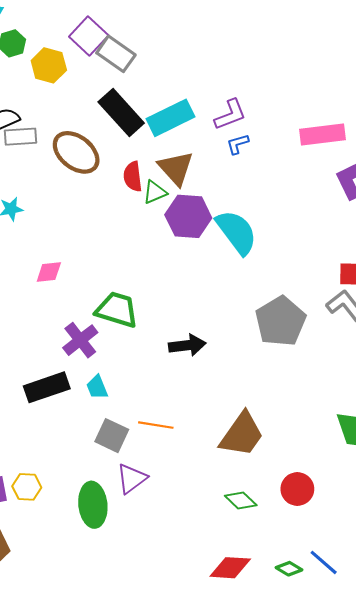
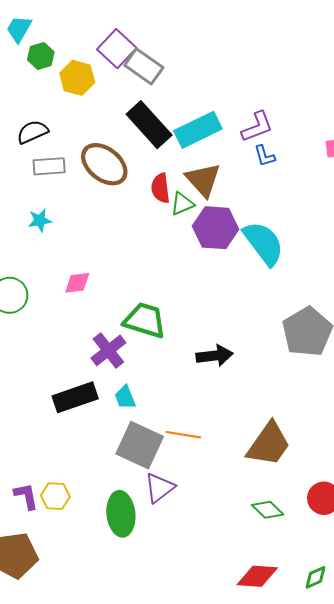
gray rectangle: (21, 137) -> (49, 166), moved
blue L-shape: (238, 144) -> (265, 156), turned -90
gray square: (112, 436) -> (140, 445), size x1.4
green diamond: (289, 569) -> (316, 577), turned -55

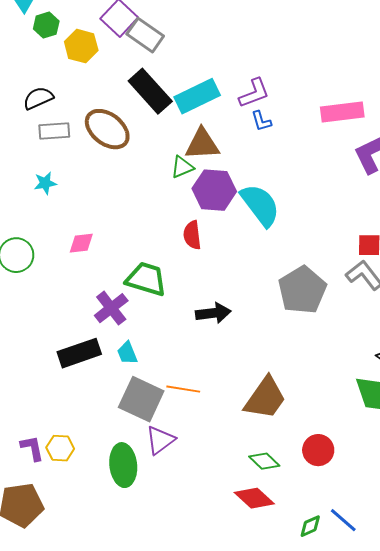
brown triangle: (203, 180) -> (202, 144), turned -51
red semicircle: (160, 188) -> (192, 235), moved
red diamond: (257, 576) -> (254, 498), moved, turned 39

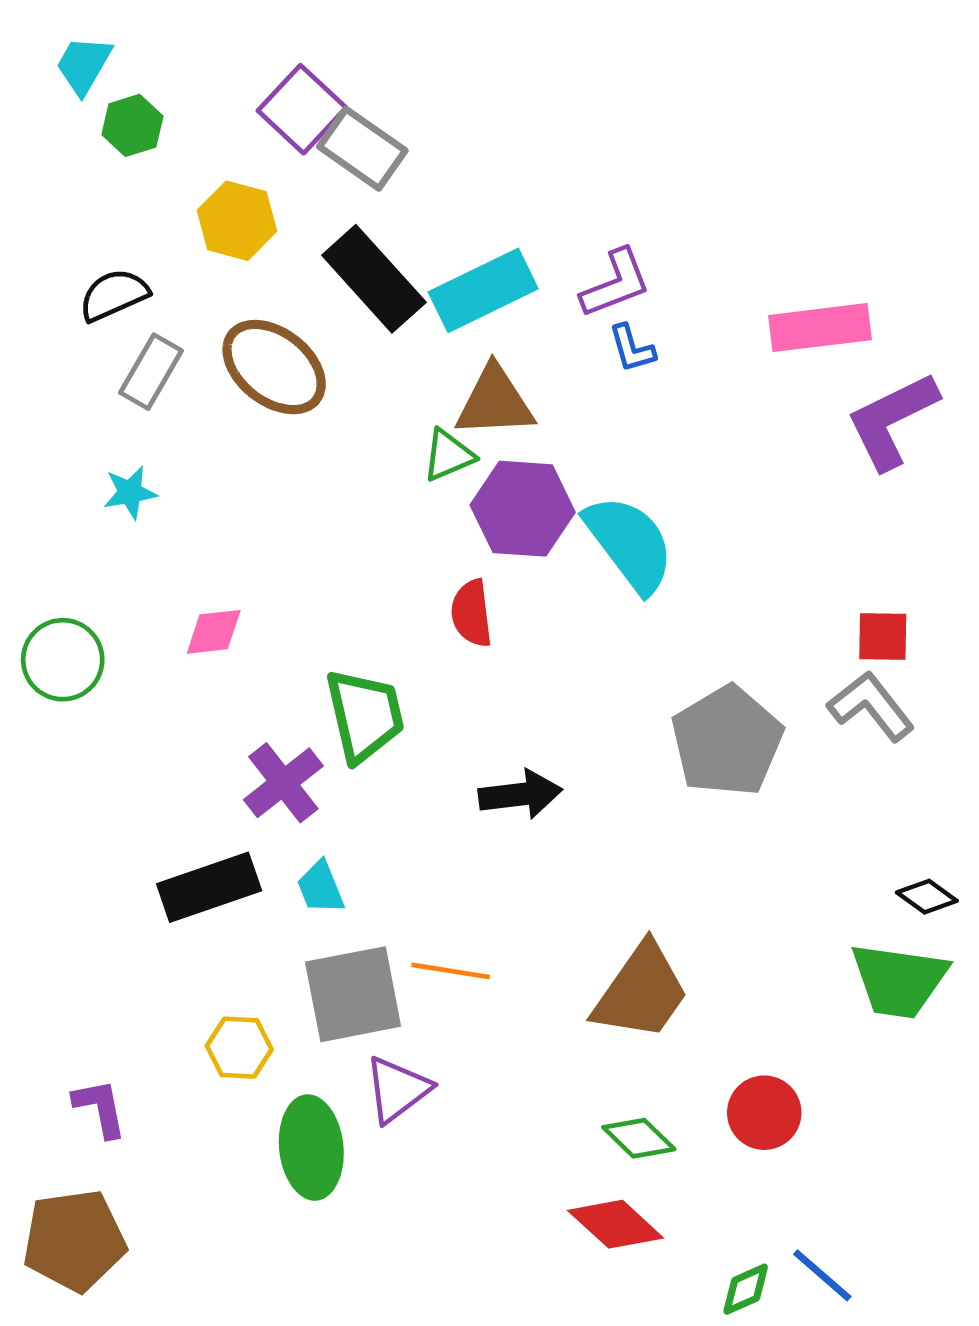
yellow hexagon: (81, 46) -> (237, 221), moved
gray rectangle: (54, 131) -> (151, 372), turned -56
green trapezoid: (146, 279) -> (365, 715), turned 60
gray square: (141, 399) -> (353, 994), turned -36
yellow hexagon: (60, 448) -> (239, 1048), moved

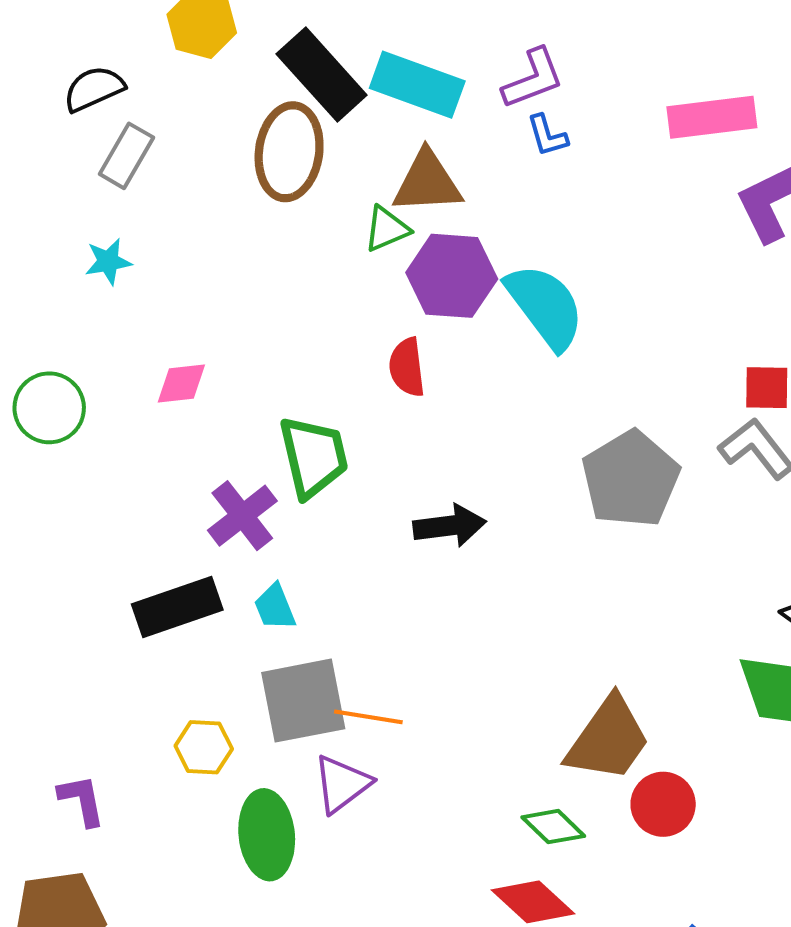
cyan rectangle: (483, 290) -> (417, 85), turned 46
brown ellipse: (274, 367) -> (289, 152), moved, turned 60
orange line: (451, 971) -> (368, 717), moved
brown trapezoid: (641, 992) -> (608, 739), moved

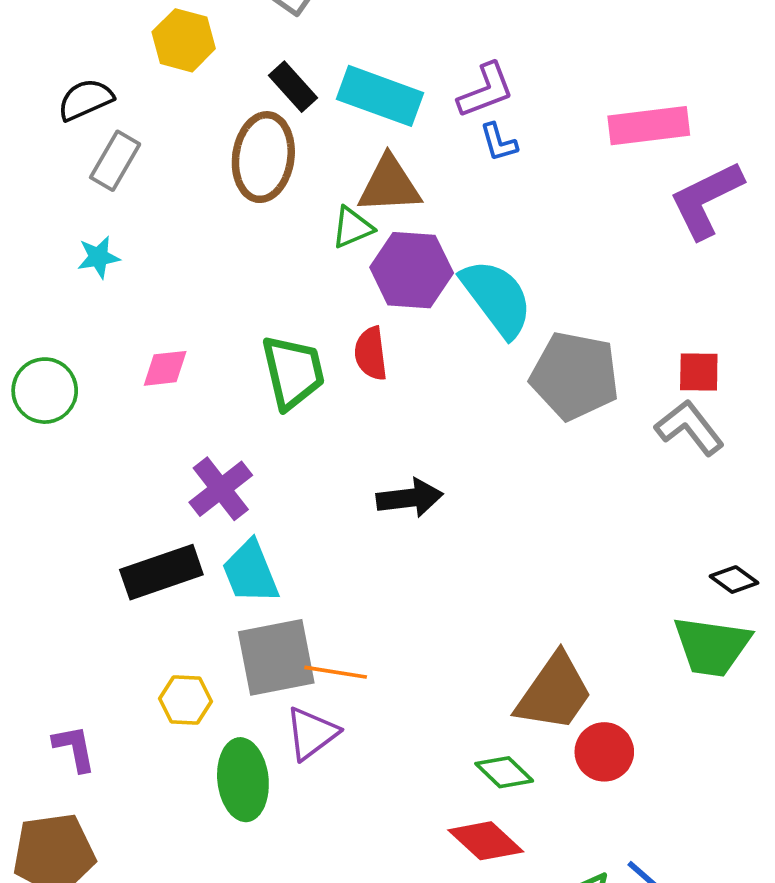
black rectangle: (322, 75) -> (293, 87), size x0.6
green trapezoid: (313, 457) -> (293, 372), moved
gray pentagon: (631, 479) -> (575, 376), moved, turned -30
cyan trapezoid: (275, 607) -> (250, 572), size x1.5

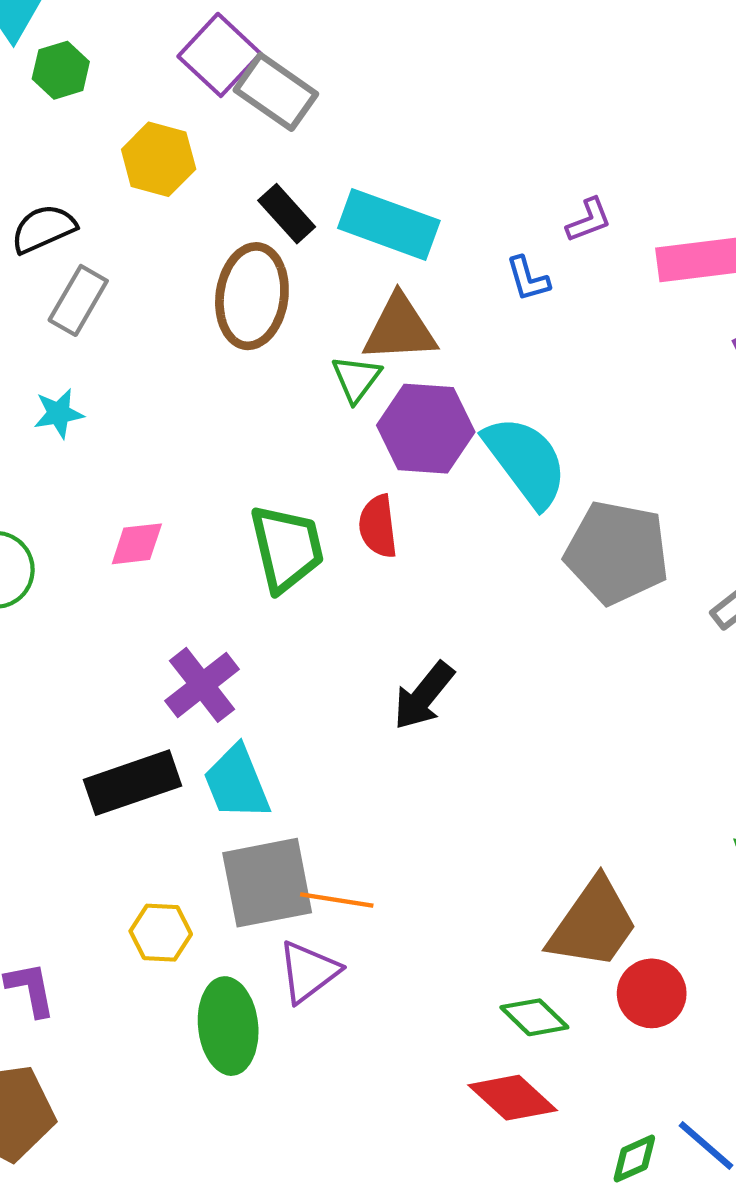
purple L-shape: (486, 90) -> (589, 220), moved, size x0.7
green triangle: (352, 227) -> (356, 379), turned -30
black arrow: (410, 498) -> (424, 696), turned 136

